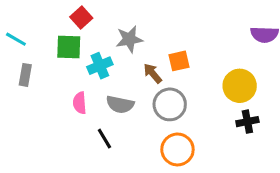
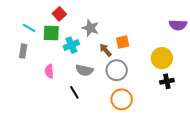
cyan line: (16, 39) -> (29, 28), moved
gray star: (129, 39) -> (90, 28), turned 30
pink semicircle: (80, 103) -> (49, 71), moved

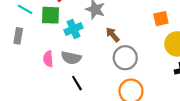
orange square: (123, 42) -> (161, 19), moved
gray semicircle: (84, 70) -> (71, 58), moved

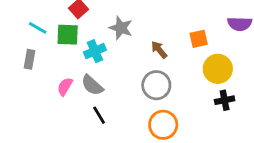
brown arrow: (113, 35) -> (159, 50), moved
gray semicircle: (71, 58) -> (92, 85), turned 30
pink semicircle: (48, 59) -> (65, 87), turned 35

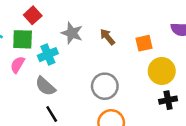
brown arrow: (159, 50) -> (107, 37), moved
pink semicircle: (65, 87) -> (18, 65), moved

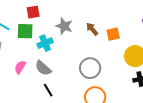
red square: (33, 15) -> (33, 12), turned 32
orange square: (144, 43) -> (113, 34), moved
pink semicircle: (18, 65) -> (20, 67), moved

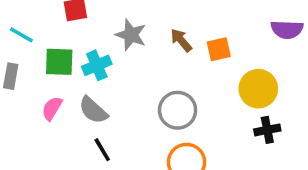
green square: (25, 31) -> (59, 62), moved

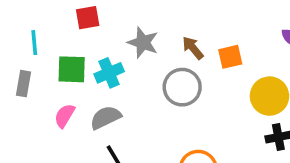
cyan line: (21, 35) -> (34, 43), turned 55
gray semicircle: (93, 110) -> (105, 117), turned 112
gray circle: (178, 110) -> (182, 87), moved

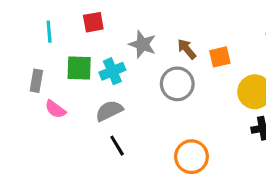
cyan line: (34, 43) -> (49, 32), moved
pink semicircle: (64, 116) -> (55, 109), moved, turned -85

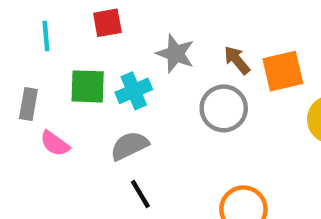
orange square: (220, 57) -> (283, 71), size x1.4

